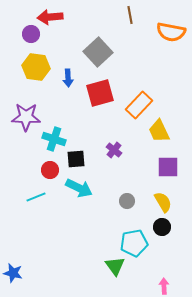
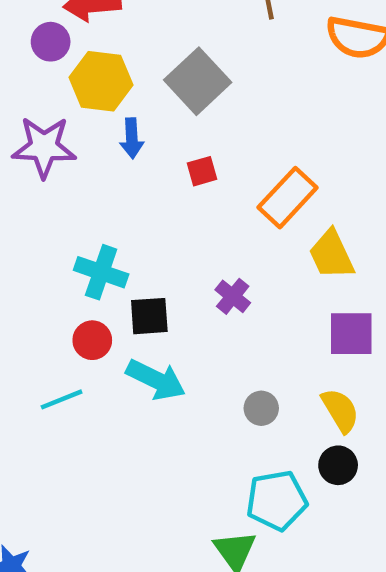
yellow hexagon: (36, 67) -> (101, 81), moved
red square: (100, 93) -> (202, 171), size x0.5
purple star: (26, 117) -> (44, 147), moved

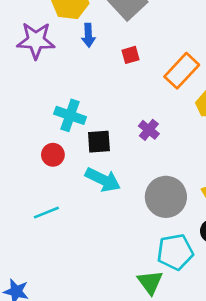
red circle: (92, 340) -> (53, 155), moved
cyan line: (62, 399) -> (46, 213), moved
gray circle: (261, 408) -> (166, 197), size x2.0

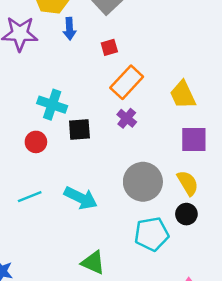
orange rectangle: (182, 71) -> (127, 82), moved
cyan arrow: (103, 180) -> (81, 198), moved
green triangle: (150, 282) -> (93, 263), moved, turned -30

